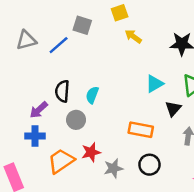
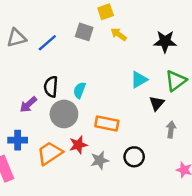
gray square: (82, 25) -> (84, 32), moved
gray circle: (76, 120) -> (64, 114), size x1.5
orange rectangle: (141, 130) -> (107, 123), moved
blue cross: (35, 136) -> (18, 140), moved

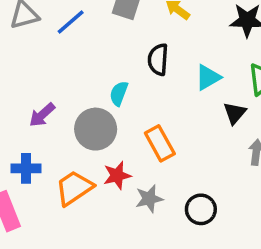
black semicircle: (51, 87) -> (158, 60), moved
orange rectangle: (107, 123) -> (160, 143), turned 50
black circle: (134, 157) -> (201, 209), moved

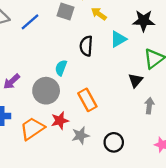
cyan triangle: (208, 77) -> (118, 39), moved

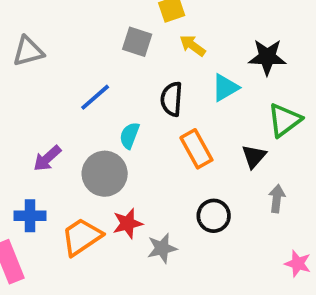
blue line: (30, 22) -> (95, 97), moved
orange rectangle: (87, 100) -> (196, 149), moved
black circle: (114, 142) -> (214, 216), moved

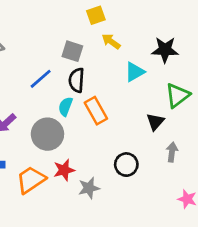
gray square: (137, 42) -> (72, 51), moved
black semicircle: (172, 99) -> (77, 80), moved
orange rectangle: (196, 149) -> (96, 111), moved

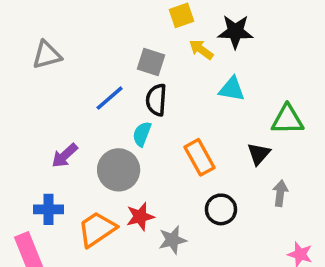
black star: (165, 50) -> (235, 32), moved
cyan triangle: (135, 72) -> (232, 89), turned 40
green triangle: (177, 95) -> (287, 120), turned 36
orange rectangle: (96, 111) -> (199, 157), moved

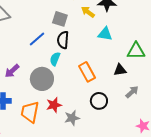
black triangle: (259, 154) -> (120, 70), turned 40
gray arrow: (280, 193) -> (132, 92), turned 40
orange trapezoid: (97, 229) -> (30, 112), turned -45

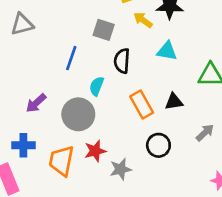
blue line: (37, 39) -> (71, 58), turned -30
black semicircle: (63, 40) -> (122, 61), moved
black triangle: (120, 70) -> (174, 102), moved

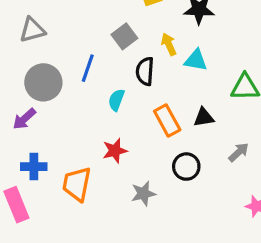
yellow arrow: (143, 20) -> (169, 44), moved, turned 30
gray square: (104, 30) -> (124, 36), turned 35
purple arrow: (36, 103) -> (24, 119), moved
gray circle: (78, 114) -> (43, 82), moved
red star: (95, 151) -> (115, 151), moved

